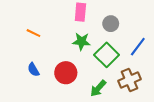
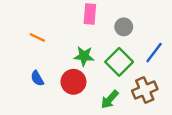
green star: (81, 41) -> (84, 56), moved

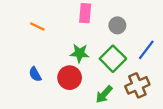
orange line: (37, 37) -> (37, 26), moved

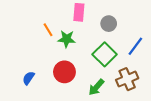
orange line: (37, 26) -> (48, 30), moved, turned 32
green star: (80, 53) -> (67, 39), moved
blue semicircle: (35, 74) -> (29, 78), moved, turned 64

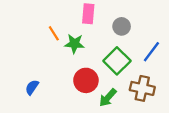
red circle: (64, 72) -> (86, 80), moved
brown cross: (127, 79) -> (142, 88), turned 35

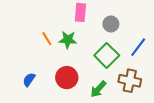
orange line: (54, 33) -> (47, 39), moved
red circle: (86, 80) -> (67, 78), moved

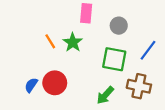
green star: (68, 40) -> (73, 42), turned 30
green square: (107, 55) -> (114, 59), turned -35
red circle: (67, 78) -> (55, 83), moved

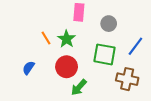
red circle: (55, 83) -> (67, 67), moved
blue semicircle: (31, 85) -> (28, 68), moved
green arrow: (105, 95) -> (79, 87), moved

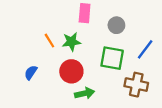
green star: (67, 39) -> (71, 42), turned 30
green arrow: (79, 87) -> (85, 93), turned -144

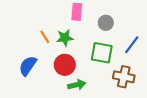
blue semicircle: (31, 72) -> (28, 66), size x1.5

